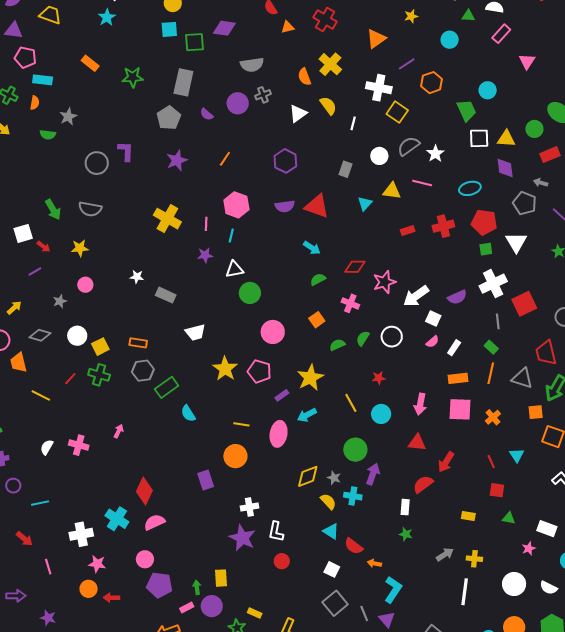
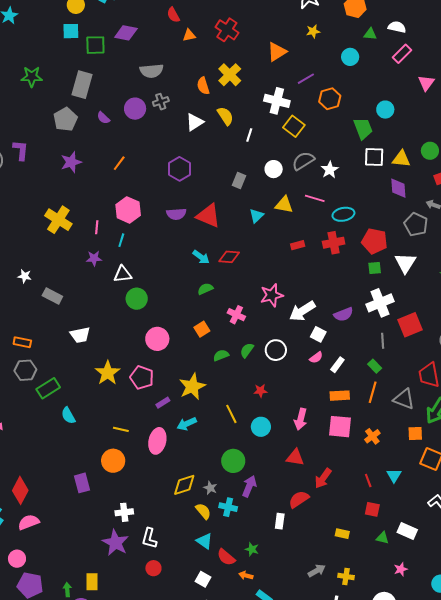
cyan ellipse: (470, 188) -> (343, 214), moved
red diamond: (355, 267) -> (229, 257), moved
white rectangle: (547, 529) -> (407, 531), moved
green star: (406, 534) -> (252, 549), moved

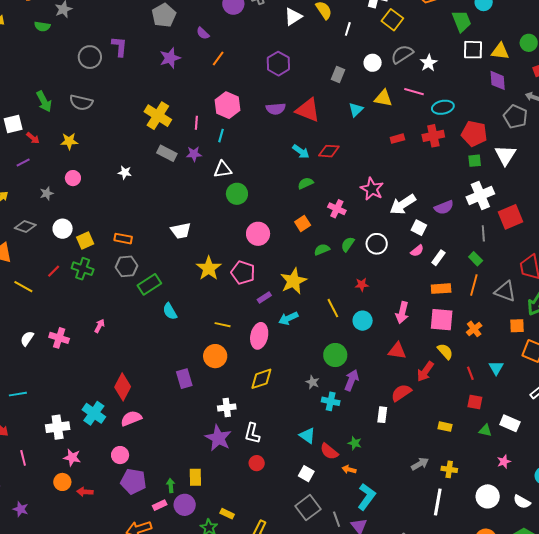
purple semicircle: (103, 118) -> (203, 33), moved
pink star: (272, 295) -> (372, 189), turned -30
gray rectangle: (52, 296) -> (167, 153), moved
yellow diamond: (184, 485) -> (261, 379), moved
yellow semicircle: (203, 511) -> (445, 351), moved

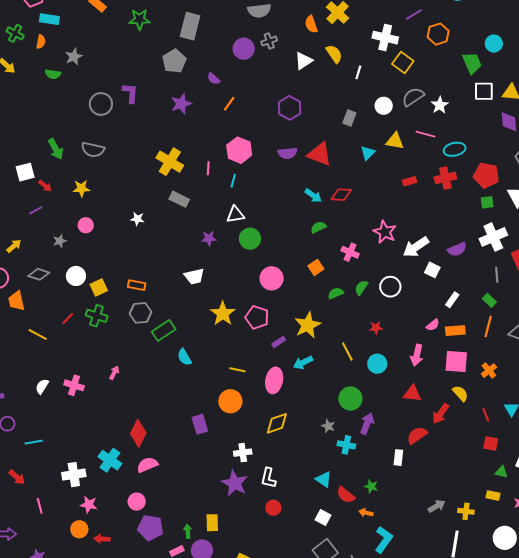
purple star: (194, 154) -> (209, 238), moved
pink semicircle: (417, 251) -> (433, 325), moved
yellow rectangle: (445, 427) -> (493, 496), moved

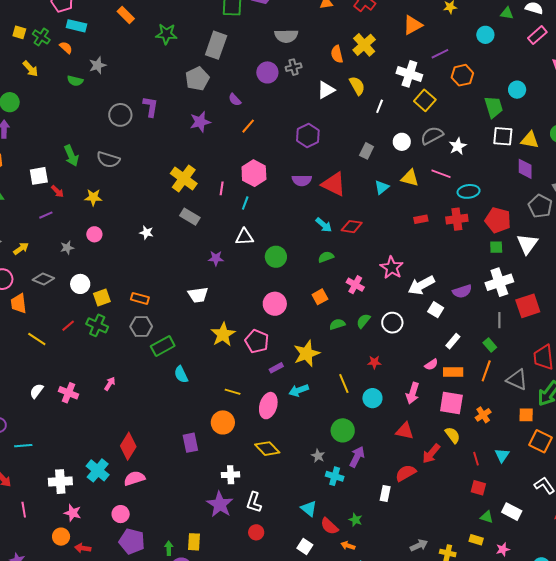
orange semicircle: (41, 42) -> (66, 48), turned -64
green circle: (250, 239) -> (276, 257), moved
yellow diamond: (277, 423) -> (267, 449), turned 60

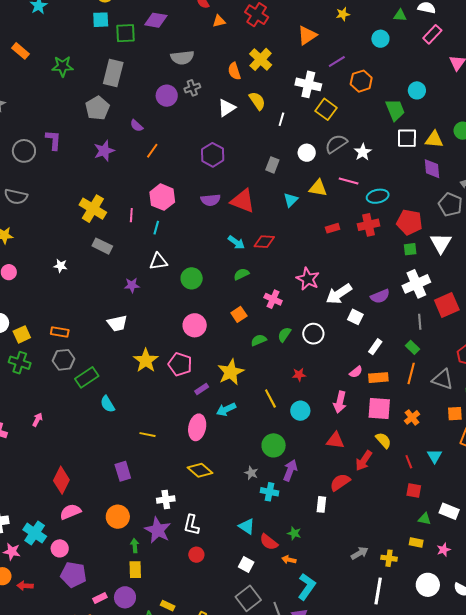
yellow line: (233, 392) -> (148, 435), moved
orange circle: (223, 422) -> (118, 517), moved
cyan cross: (98, 470) -> (35, 533), moved
green arrow: (169, 548) -> (135, 546), moved

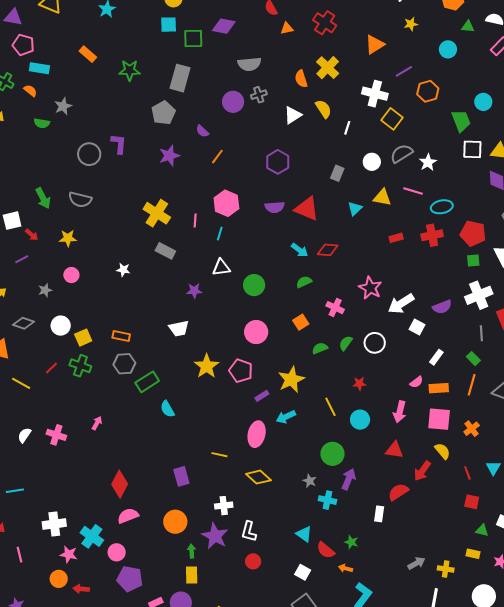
yellow line: (148, 435) -> (219, 455), moved

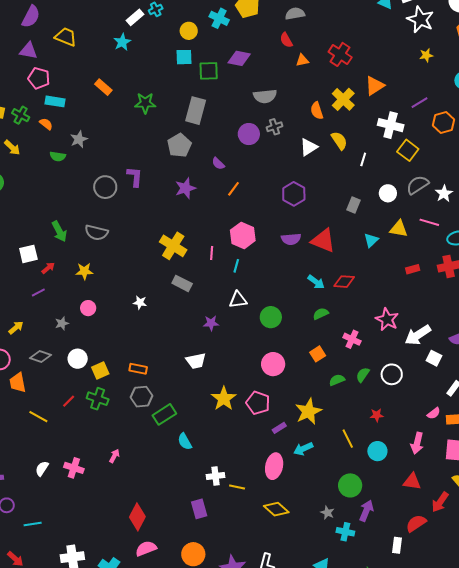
orange triangle: (375, 45) -> (375, 86), moved
red arrow: (32, 235) -> (48, 268), turned -80
white cross: (224, 506) -> (215, 476), moved

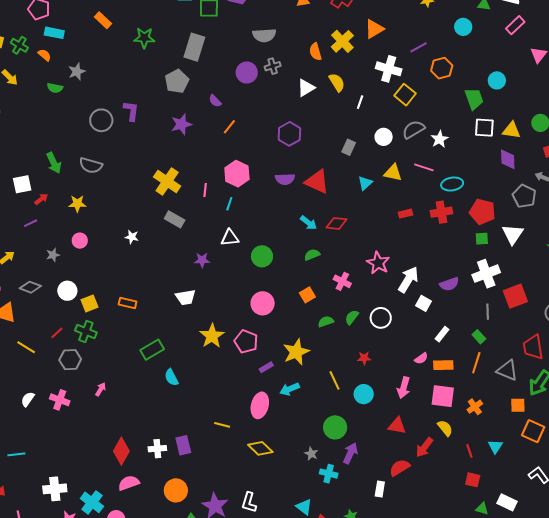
white arrow: (418, 335) -> (408, 280), turned 152
gray hexagon: (142, 397) -> (70, 360), moved
white cross: (215, 476) -> (157, 449), moved

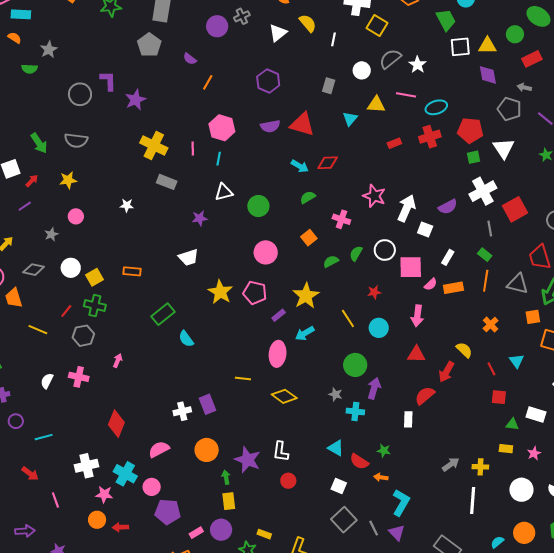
purple star: (181, 124) -> (136, 100), moved
pink square: (443, 396) -> (411, 267), moved
red diamond: (121, 451) -> (116, 424), moved

